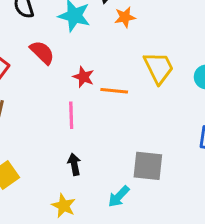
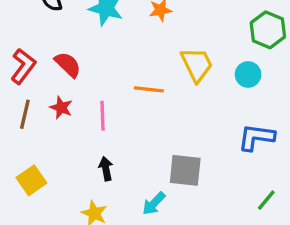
red semicircle: (42, 52) -> (68, 65), moved
red star: (83, 77) -> (61, 108), moved

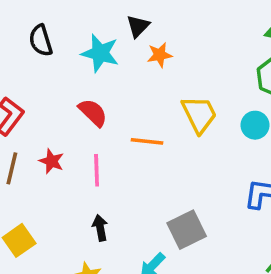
red semicircle: (68, 65) -> (93, 113), moved
gray square: (185, 170) -> (187, 230), turned -32

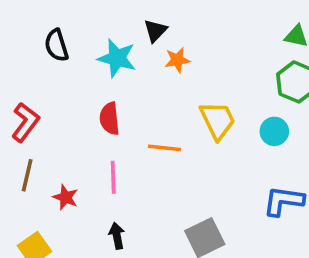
red semicircle: (93, 113) -> (110, 119), turned -140
red star: (52, 161) -> (66, 197), moved

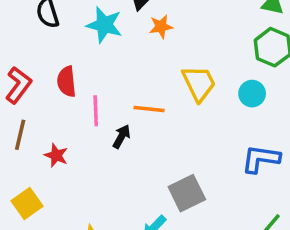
red semicircle: (110, 119) -> (67, 82), moved
pink line: (113, 177) -> (96, 111), moved
black arrow: (117, 236) -> (121, 137), moved, turned 40

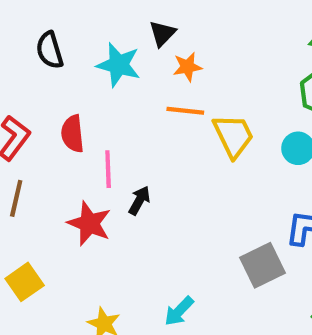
orange line: (149, 109) -> (185, 111), moved
red star: (56, 155) -> (89, 223), moved, size x1.5
gray square: (187, 193) -> (263, 265), moved

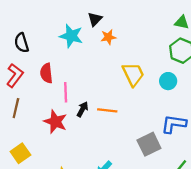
black semicircle: (50, 50) -> (22, 43), moved
orange line: (185, 111) -> (107, 110), moved

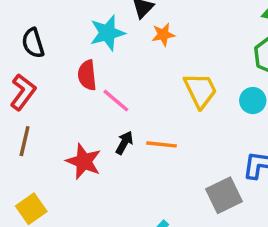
cyan star: (71, 36) -> (107, 33), turned -30
red semicircle: (46, 73) -> (87, 75), moved
pink line: (66, 92) -> (116, 101), moved, turned -48

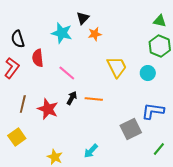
cyan star: (107, 33) -> (62, 33), turned 30
red semicircle: (87, 75) -> (38, 58), moved
brown line: (25, 141) -> (23, 104), moved

